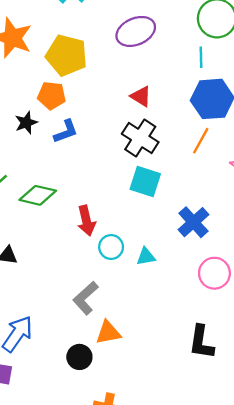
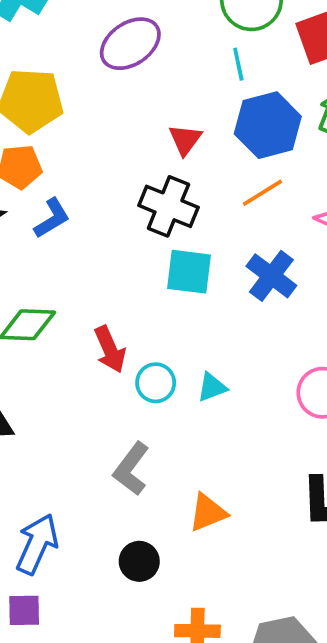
red triangle: (141, 96) -> (185, 140), moved, turned 45
orange line: (201, 141) -> (262, 193), turned 40
blue cross: (193, 222) -> (271, 276), moved
orange triangle: (108, 333) -> (208, 513), moved

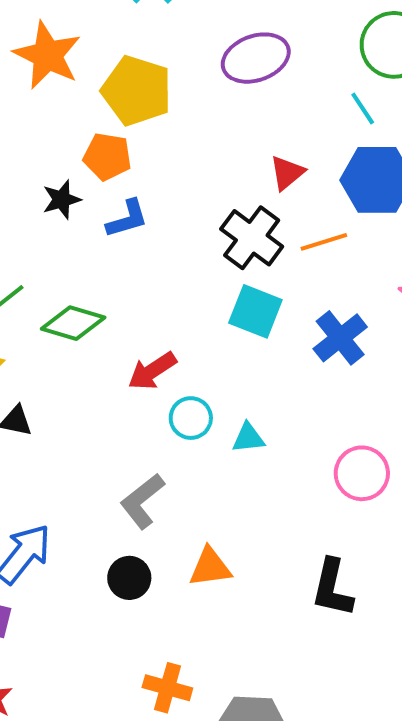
cyan line: (238, 64) -> (363, 109), turned -36
orange line: (262, 193) -> (324, 242), moved
red arrow: (110, 349) -> (152, 371), turned 66
black circle: (139, 561) -> (129, 578), moved

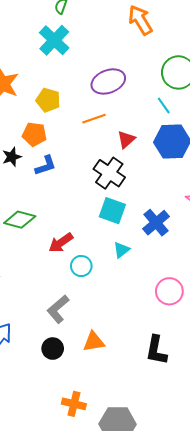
yellow pentagon: (137, 91) -> (48, 100), size x0.7
orange line: (324, 242) -> (94, 119), moved
cyan triangle: (248, 438) -> (122, 250), moved, turned -30

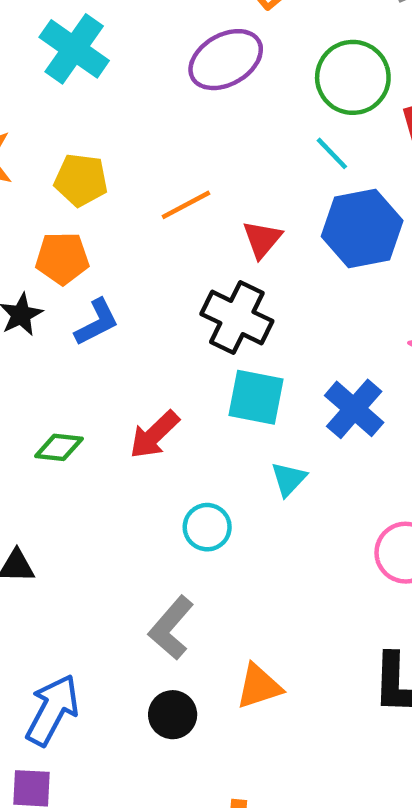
purple ellipse: (108, 81) -> (226, 60), moved
green diamond: (20, 220) -> (59, 447), size x0.7
red arrow: (61, 243) -> (154, 435), moved

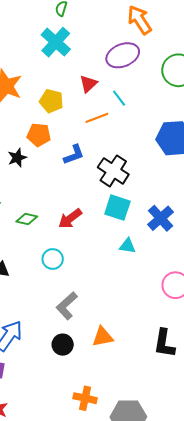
cyan line: (332, 153) -> (119, 98), moved
red triangle: (262, 239) -> (88, 84), moved
blue L-shape: (97, 322) -> (74, 155), moved
cyan triangle: (289, 479) -> (127, 246), turned 48
cyan circle: (207, 527) -> (53, 259), moved

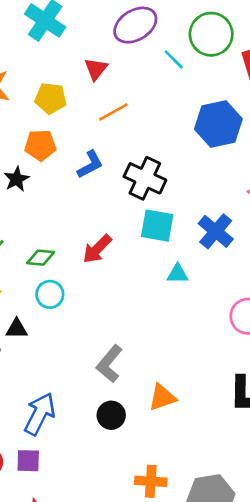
cyan line: (119, 98) -> (174, 59), moved
cyan circle: (53, 259) -> (50, 294), moved

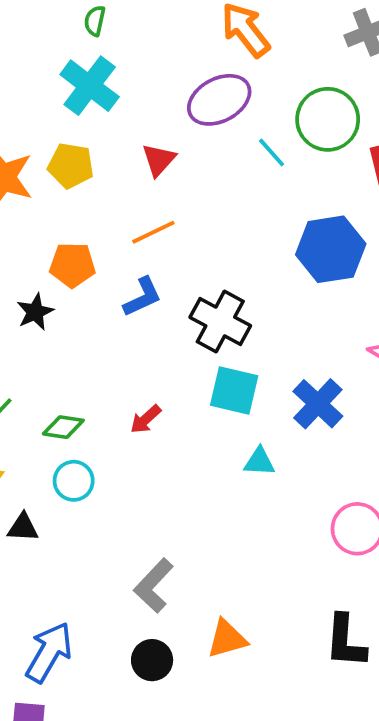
yellow pentagon: (51, 98) -> (71, 166), moved
orange line: (113, 112) -> (153, 232), moved
red arrow: (97, 249) -> (146, 419), size x0.7

